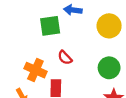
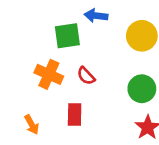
orange cross: (35, 70) -> (49, 74), moved

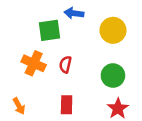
red semicircle: (86, 76) -> (65, 65), turned 56
red rectangle: (75, 114) -> (67, 105), moved

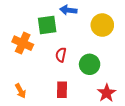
orange cross: (34, 63) -> (23, 43), moved
green circle: (113, 76) -> (90, 64), moved

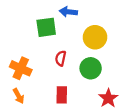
yellow circle: (102, 25) -> (95, 37), moved
orange cross: (23, 43) -> (21, 68), moved

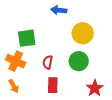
green square: (46, 27) -> (27, 38), moved
red semicircle: (61, 58) -> (48, 62), moved

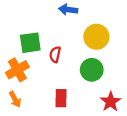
orange cross: (16, 61) -> (17, 70), turned 36
red semicircle: (48, 62) -> (55, 54), moved

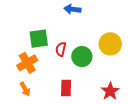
yellow circle: (96, 37) -> (110, 44), moved
green circle: (92, 70) -> (82, 57), moved

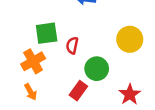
green circle: (82, 57) -> (97, 69), moved
red rectangle: (66, 88) -> (78, 91), turned 35

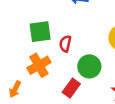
orange cross: (33, 61) -> (39, 65), moved
orange arrow: (31, 92) -> (15, 89), moved, turned 56

